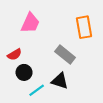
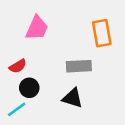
gray rectangle: (65, 55) -> (79, 66), turned -42
cyan line: (37, 90) -> (17, 109), moved

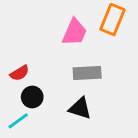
pink trapezoid: (37, 28) -> (74, 32), moved
orange rectangle: (102, 33) -> (112, 20), moved, turned 32

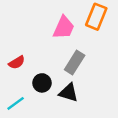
gray rectangle: (87, 73) -> (75, 62), turned -55
black circle: (32, 97) -> (42, 83), moved

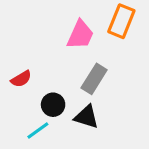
cyan line: (16, 103) -> (38, 130), moved

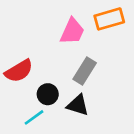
orange rectangle: (121, 21) -> (109, 19), turned 52
red semicircle: (21, 79) -> (19, 71), size x1.5

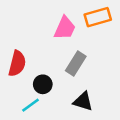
red semicircle: (19, 71) -> (17, 64), turned -45
black triangle: (78, 105) -> (83, 101), moved

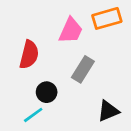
red semicircle: (17, 64) -> (29, 55), moved
black triangle: (83, 101) -> (108, 111), moved, turned -40

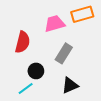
pink trapezoid: (71, 30) -> (54, 24), turned -130
black triangle: (108, 111) -> (70, 85), moved

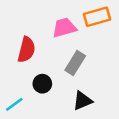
cyan line: (26, 89) -> (14, 104), moved

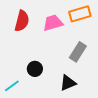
red semicircle: (26, 50) -> (22, 21), moved
gray rectangle: (75, 63) -> (78, 52), moved

